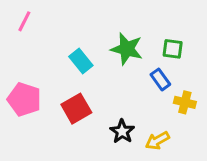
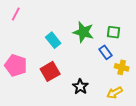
yellow arrow: (157, 141) -> (115, 93), moved

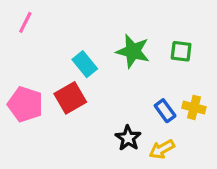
blue rectangle: (105, 52) -> (165, 111), moved
red square: (50, 71) -> (70, 98), moved
yellow arrow: (115, 93) -> (162, 149), moved

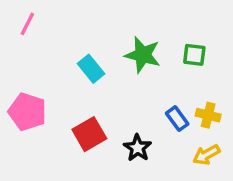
red square: (70, 98) -> (89, 134), moved
yellow arrow: (162, 149) -> (206, 155), moved

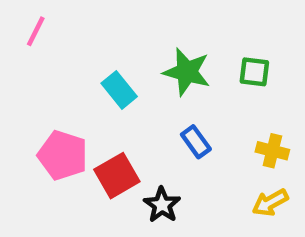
pink pentagon: (27, 112) -> (63, 155), moved
blue rectangle: (177, 119) -> (196, 142), moved
black star: (138, 148) -> (162, 205), moved

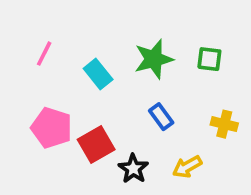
pink line: (36, 31) -> (44, 54), moved
green star: (187, 72) -> (154, 59), turned -30
yellow arrow: (270, 203) -> (187, 167), moved

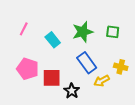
blue rectangle: (161, 117) -> (87, 63), size x1.5
red square: (96, 144) -> (52, 78), turned 30
yellow arrow: (187, 167) -> (102, 81), moved

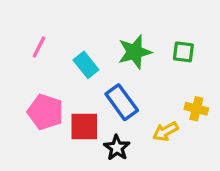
blue rectangle: (87, 63) -> (122, 102), moved

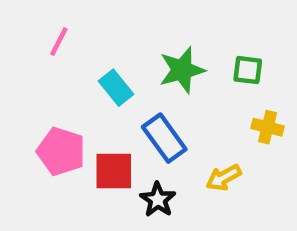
pink line: (39, 47) -> (59, 42), moved
yellow cross: (196, 109) -> (267, 127), moved

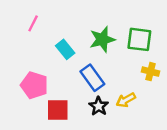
green square: (248, 70) -> (139, 39), size x1.5
red square: (114, 171) -> (58, 110), moved
black star: (158, 200) -> (99, 106), moved

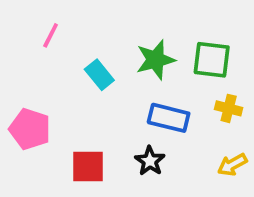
blue rectangle: (92, 78) -> (169, 118), moved, turned -40
pink pentagon: (34, 85) -> (30, 129), moved
yellow arrow: (126, 100) -> (232, 165), moved

